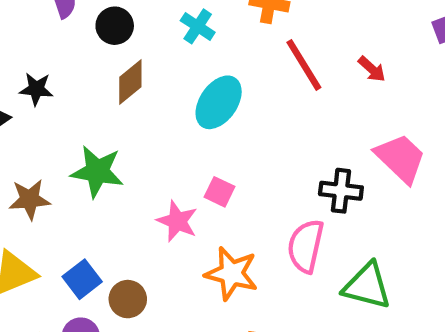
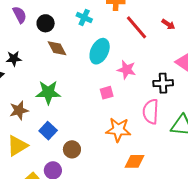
brown diamond: (130, 82) -> (57, 48), turned -70
pink square: (219, 192) -> (107, 93), turned -32
pink star: (177, 221) -> (126, 70), moved
blue square: (82, 279) -> (48, 131), moved

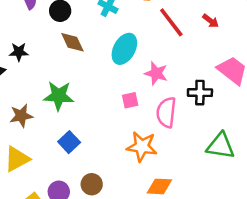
pink semicircle: (151, 112) -> (166, 112), moved
blue square: (48, 131) -> (69, 142), moved
brown circle: (72, 149) -> (92, 184), moved

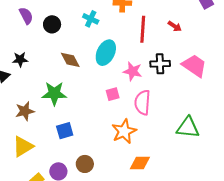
red line: (171, 22) -> (143, 29), turned 44
brown diamond: (72, 42) -> (70, 60), moved
black cross: (200, 93) -> (160, 64), moved
blue square: (69, 142) -> (65, 131), turned 30
orange star: (142, 147) -> (124, 131), turned -30

